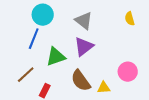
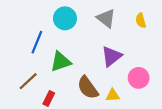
cyan circle: (43, 15) -> (65, 18), moved
gray triangle: (84, 21) -> (106, 18), moved
purple triangle: (84, 47) -> (112, 56), moved

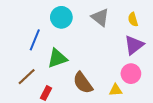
purple triangle: (112, 56) -> (134, 45), moved
yellow triangle: (113, 95) -> (116, 90), moved

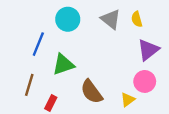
yellow semicircle: (133, 19) -> (137, 19), moved
brown line: (27, 77) -> (29, 85), turned -30
yellow triangle: (116, 90) -> (128, 100), turned -32

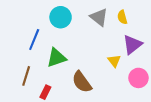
pink circle: (145, 81) -> (138, 78), moved
yellow triangle: (128, 100) -> (114, 61), moved, turned -32

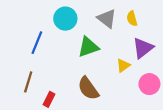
green triangle: (56, 58) -> (88, 47), moved
yellow triangle: (114, 61) -> (123, 66), turned 32

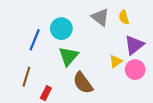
cyan circle: (65, 19) -> (61, 29), moved
green triangle: (88, 47) -> (69, 56), moved, turned -30
pink circle: (149, 84) -> (135, 70), moved

